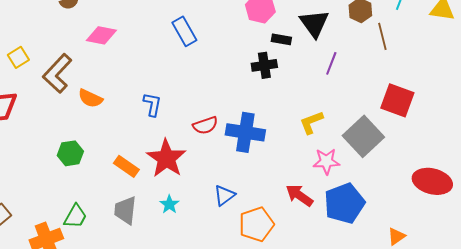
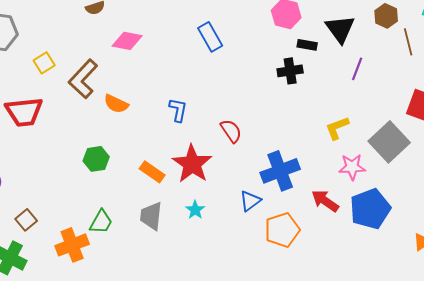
red semicircle: (205, 125) -> (231, 131), turned -105
blue cross: (245, 132) -> (280, 171), moved, turned -30

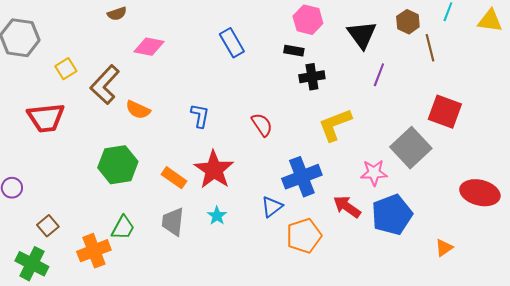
black rectangle: (307, 45) -> (294, 51), moved
yellow L-shape: (337, 128) -> (335, 125), moved, size x1.4
red semicircle: (231, 131) -> (262, 125), moved
green hexagon: (96, 159) -> (118, 165), size x1.5

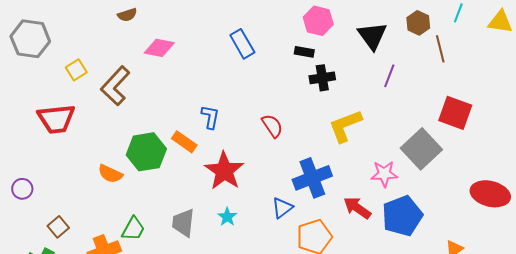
orange semicircle: (138, 110) -> (110, 174), moved
green hexagon: (118, 165) -> (146, 152), moved
orange rectangle: (174, 178) -> (184, 142), moved

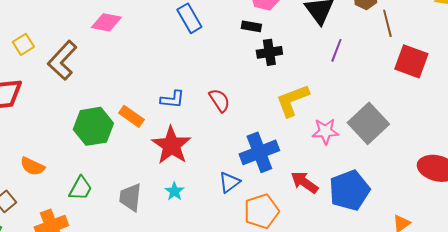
red square: (455, 113) -> (411, 61), moved
blue L-shape: (210, 117) -> (172, 99), moved, turned 85
orange semicircle: (110, 174) -> (32, 166), moved
pink star: (384, 174) -> (325, 131), moved
green trapezoid: (133, 229) -> (80, 188), moved

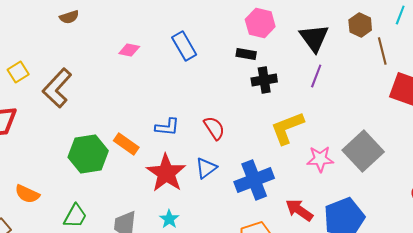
pink diamond: (106, 22) -> (129, 50), moved, size x0.7
purple line: (336, 50) -> (316, 76), moved
blue triangle: (229, 182) -> (206, 168), moved

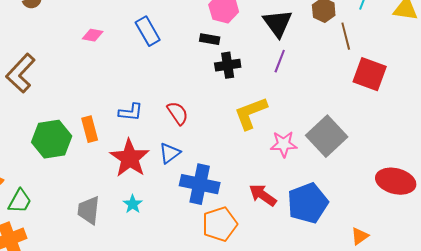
orange rectangle: (126, 144) -> (90, 129), turned 40
blue cross: (254, 180) -> (200, 184), moved, turned 33
green trapezoid: (75, 216) -> (20, 201), moved

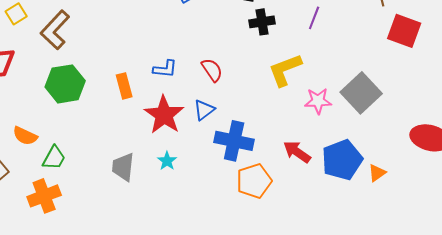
green hexagon: (52, 139) -> (65, 84), moved
orange triangle: (360, 236) -> (377, 173), moved

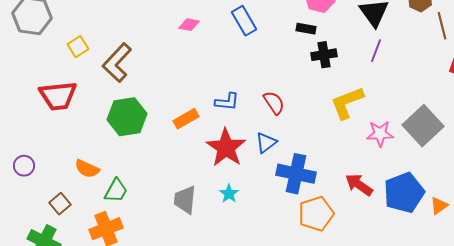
orange rectangle: (124, 86) -> (186, 119), turned 75

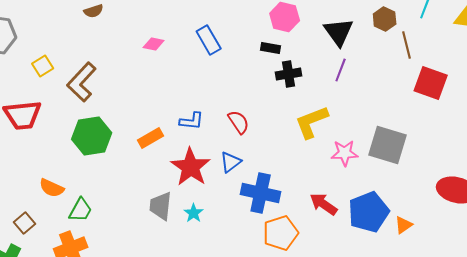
gray square: (423, 126) -> (388, 145), turned -30
gray trapezoid: (185, 200) -> (161, 206), moved

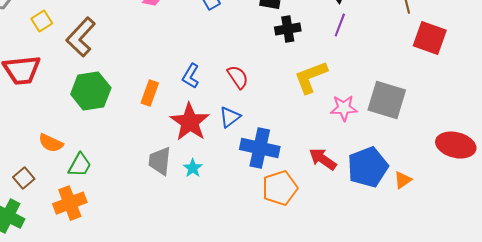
blue L-shape: (192, 121) -> (191, 76), turned 115
orange rectangle: (151, 138) -> (150, 93), turned -40

